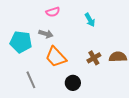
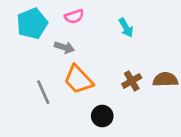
cyan pentagon: (21, 42) -> (32, 23), moved, turned -30
gray line: (31, 80) -> (43, 92), moved

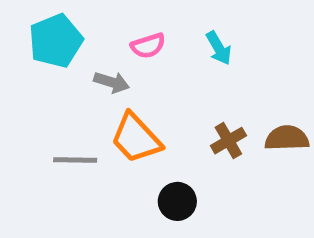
pink semicircle: (74, 16) -> (148, 46), moved
gray line: (43, 92) -> (75, 160), turned -65

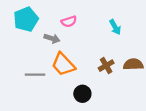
cyan arrow: (219, 48) -> (115, 27), moved

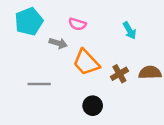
pink semicircle: (69, 21) -> (77, 24), turned 35
orange trapezoid: (63, 64) -> (86, 62), moved

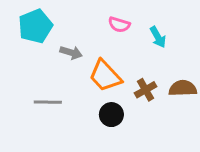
pink semicircle: (77, 24) -> (119, 25), moved
black circle: (93, 106) -> (111, 115), moved

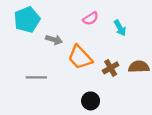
pink semicircle: (119, 25) -> (91, 18), turned -49
black circle: (111, 115) -> (91, 101), moved

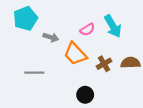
pink semicircle: (91, 18) -> (87, 30), moved
cyan arrow: (120, 28) -> (113, 26), size x1.5

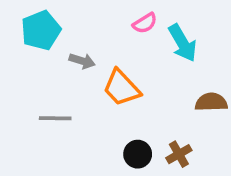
pink semicircle: (87, 30) -> (145, 23), moved
brown cross: (104, 64) -> (179, 154), moved

